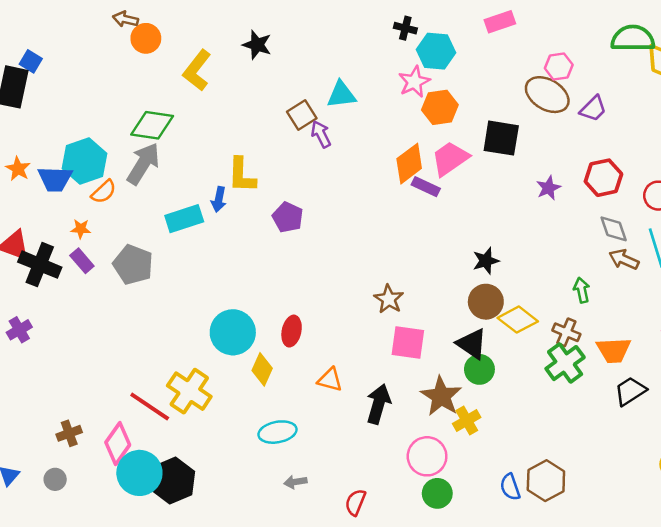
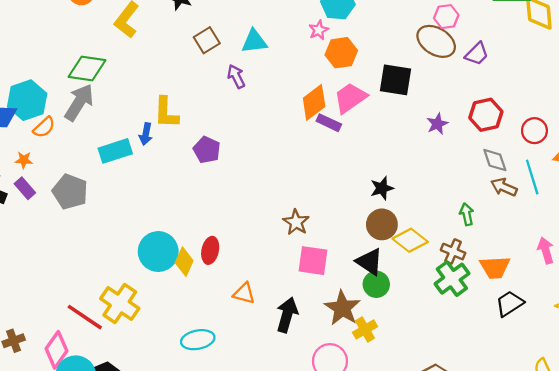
pink star: (414, 82) -> (319, 30), size x0.7
brown square: (302, 115) -> (207, 40), moved
yellow diamond: (262, 369) -> (184, 262), moved

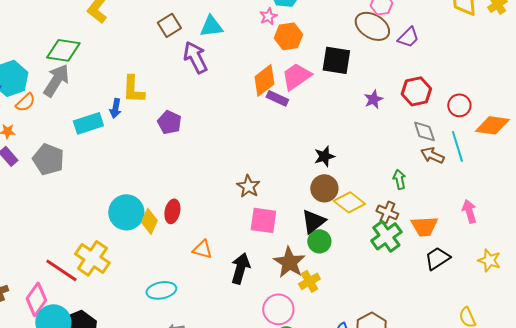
purple arrow: (236, 76) -> (195, 57), size x1.5
black triangle: (369, 262) -> (313, 221), turned 48

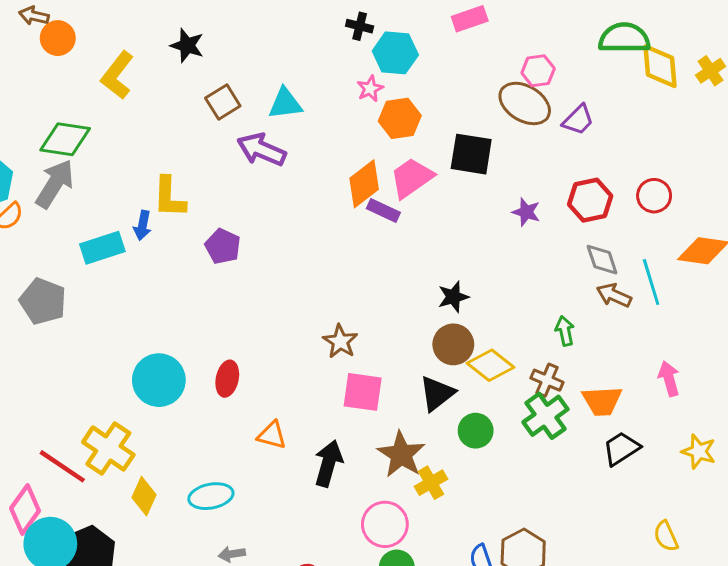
purple arrow: (195, 57) -> (261, 150), turned -40
purple star: (373, 99) -> (526, 212), turned -30
red circle: (459, 105) -> (654, 196), moved
yellow diamond: (149, 221) -> (144, 496), moved
green circle: (319, 241) -> (476, 431), moved

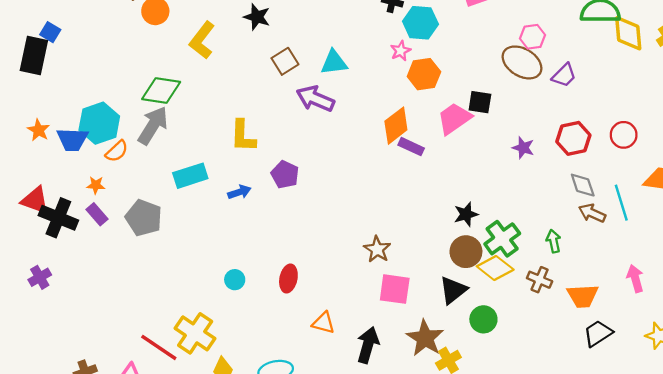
black square: (471, 154) -> (480, 102), size x0.7
pink trapezoid: (412, 178) -> (454, 119), moved
blue arrow: (142, 225) -> (239, 192), moved, turned -120
cyan circle: (159, 380) -> (235, 280), size x0.5
green cross: (546, 416) -> (502, 239), moved

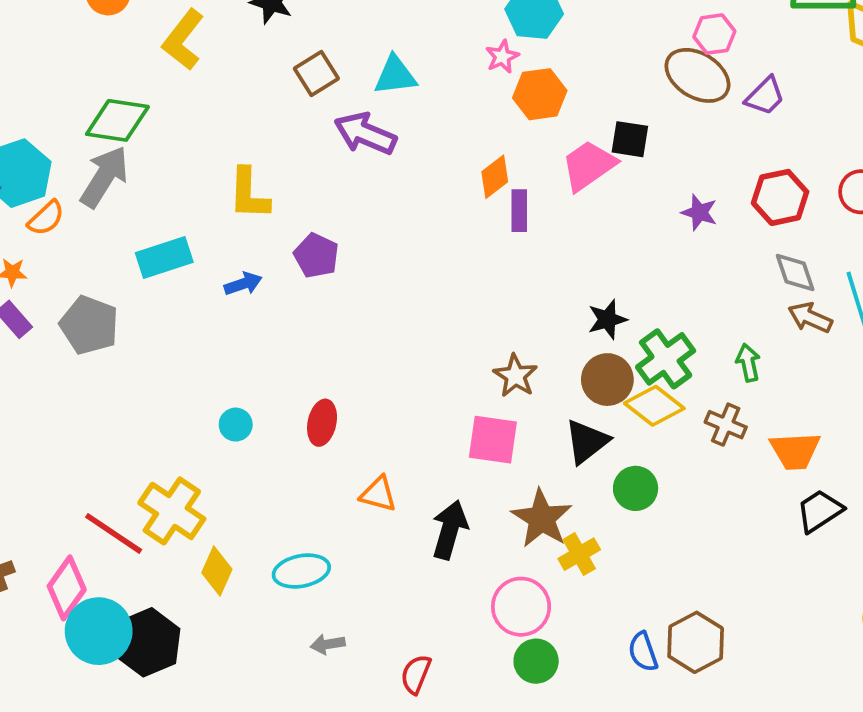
orange diamond: (396, 126) -> (495, 177), size x0.7
purple rectangle: (411, 147) -> (519, 211), turned 65
brown star: (377, 249) -> (515, 376), moved

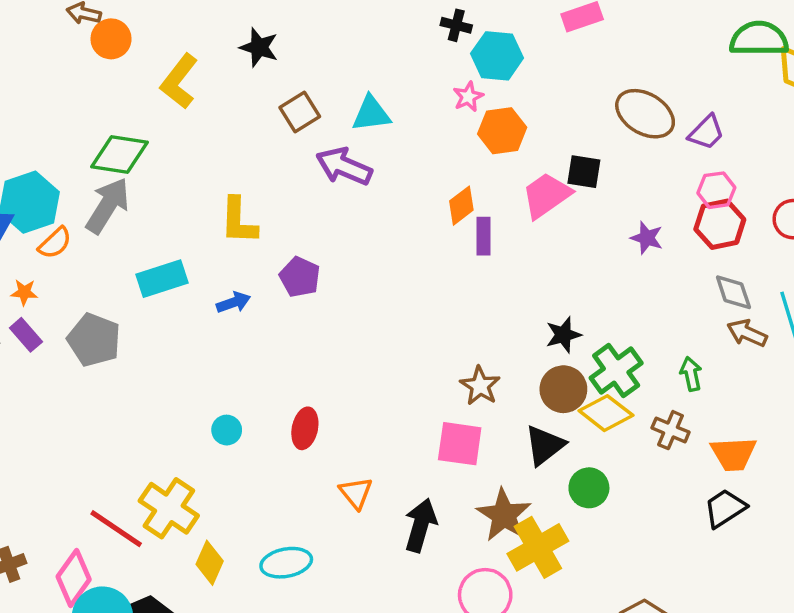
pink hexagon: (714, 34) -> (716, 190), moved
orange triangle: (378, 494) -> (356, 493), turned 36
black trapezoid: (820, 511) -> (725, 508), moved
yellow cross: (579, 554) -> (538, 547), size x1.6

